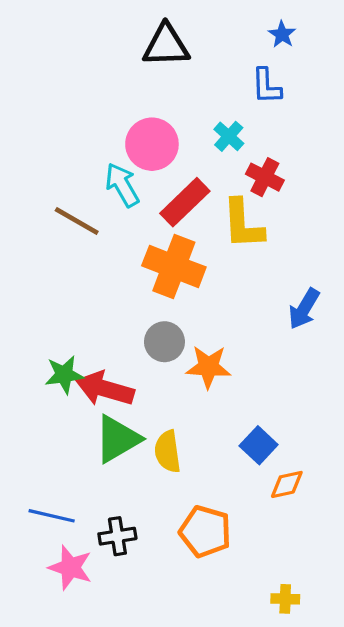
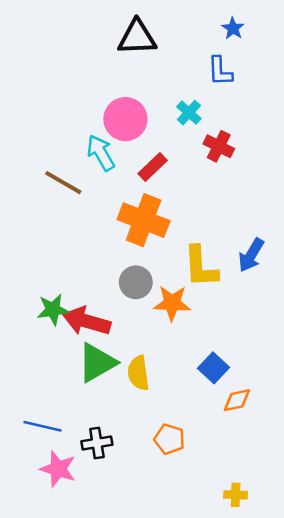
red rectangle: (185, 202) -> (153, 167), size x0.7
yellow L-shape: (243, 224) -> (201, 267), moved
orange pentagon: (205, 531) -> (169, 439), size x0.7

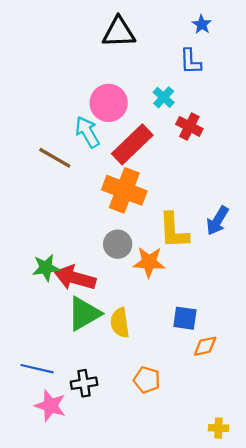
red rectangle: (153, 167) -> (132, 144), size x1.6
blue square: (214, 368) -> (185, 318), turned -35
yellow cross: (236, 495) -> (219, 428), moved

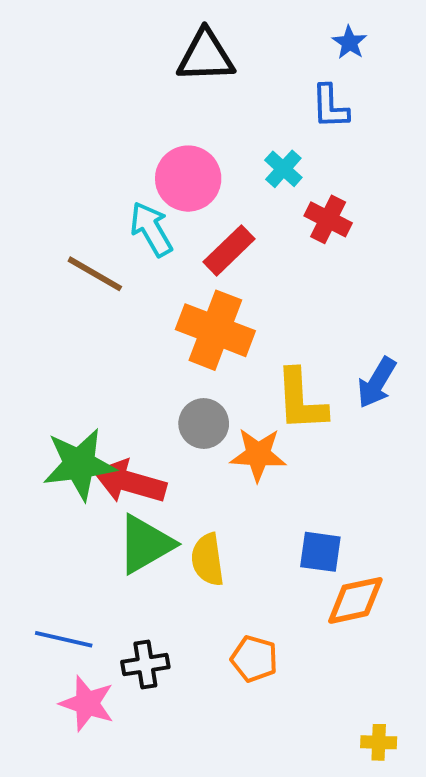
red rectangle: (132, 144) -> (229, 250), size x0.7
green star: (46, 268) -> (79, 464), size x1.5
orange diamond: (205, 346) -> (355, 600), size x1.4

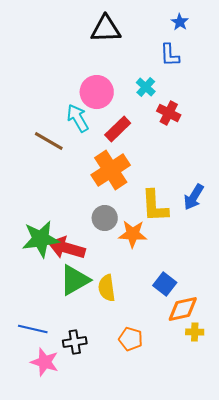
orange cross: (215, 330) -> (111, 170), turned 36
blue square: (320, 552) -> (165, 284), turned 30
yellow cross: (379, 742) -> (195, 332), moved

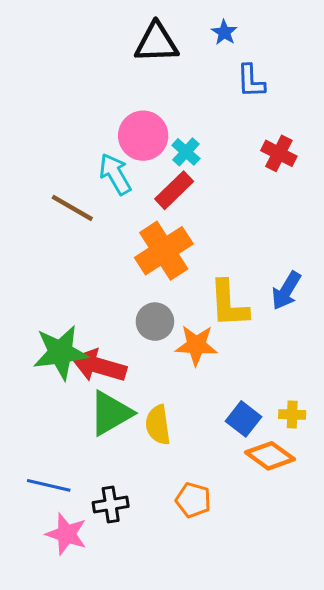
blue star: (180, 22) -> (224, 32), moved
cyan cross: (146, 87) -> (186, 152), moved
red cross: (169, 113) -> (279, 153), moved
orange diamond: (183, 309) -> (270, 456), turned 48
yellow cross: (195, 332) -> (292, 415), moved

